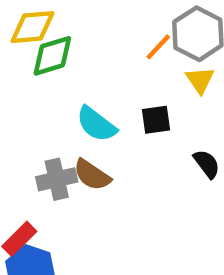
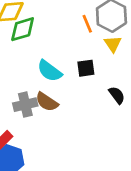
orange line: (158, 47) -> (87, 24), turned -66

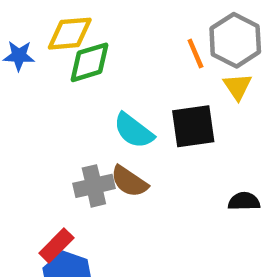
black square: (86, 68) -> (193, 126), size x1.5
black semicircle: (117, 95) -> (244, 201), moved, turned -54

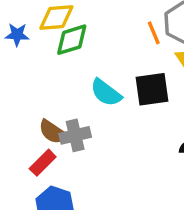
brown semicircle: (129, 181) -> (53, 132), moved
red rectangle: (56, 245) -> (43, 163), moved

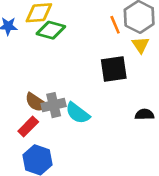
green diamond: (72, 40) -> (51, 30), turned 32
cyan semicircle: (106, 93) -> (78, 113), moved

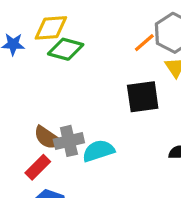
orange line: (115, 25) -> (144, 43), turned 72
cyan semicircle: (78, 113) -> (98, 151), turned 125

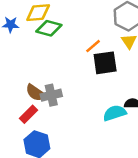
orange line: (144, 43) -> (93, 46), moved
cyan semicircle: (98, 151) -> (115, 113), moved

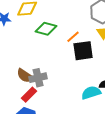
green diamond: (49, 28) -> (46, 29), moved
red rectangle: (29, 114) -> (29, 95), moved

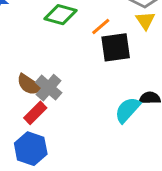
gray cross: (38, 78) -> (49, 88), turned -36
cyan semicircle: (91, 93) -> (128, 110), turned -30

